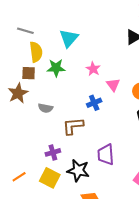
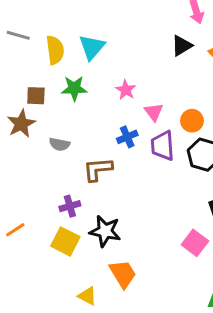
gray line: (25, 31) -> (18, 35), moved
yellow semicircle: (36, 52) -> (55, 50), moved
purple trapezoid: (106, 155) -> (163, 146), moved
orange line: (19, 177) -> (15, 230), moved

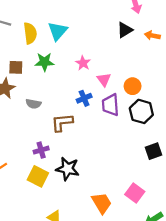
pink square: (195, 243) -> (135, 193), moved
orange trapezoid: (123, 274) -> (102, 203), moved

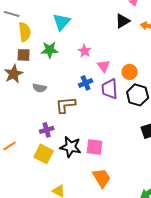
yellow semicircle: (30, 33) -> (25, 32), moved
pink square: (135, 193) -> (95, 147), moved, turned -30

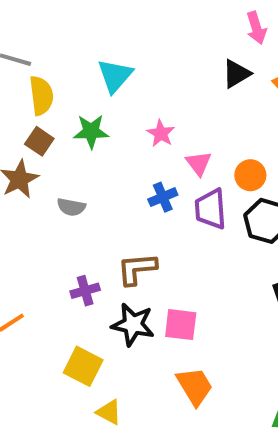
brown square: (24, 55) -> (39, 141), turned 32
brown L-shape: (66, 105) -> (137, 269), moved
yellow square: (44, 154) -> (83, 366), moved

